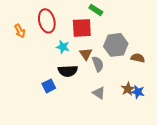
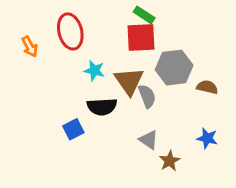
red square: (82, 28) -> (141, 37), moved
brown triangle: (86, 54) -> (129, 81), size x1.5
brown star: (128, 89) -> (170, 161), moved

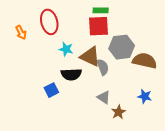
green rectangle: (144, 15) -> (101, 10), turned -32
brown triangle: (129, 81) -> (90, 57), turned -30
brown semicircle: (207, 87) -> (145, 61), size x1.6

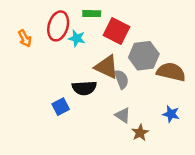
green rectangle: (101, 10) -> (92, 14), moved
red ellipse: (49, 22) -> (58, 26), turned 30
red square: (99, 26) -> (116, 31), turned 30
cyan star: (66, 49) -> (77, 38), moved

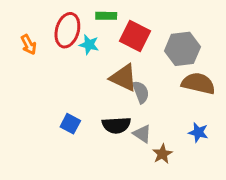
gray hexagon: (144, 56) -> (182, 49), moved
black semicircle: (84, 88) -> (116, 125), moved
blue square: (61, 107) -> (70, 124), turned -35

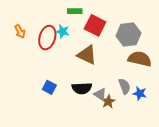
red ellipse: (67, 30) -> (47, 38), moved
gray semicircle: (141, 92) -> (124, 86), moved
brown star: (162, 154) -> (108, 102), moved

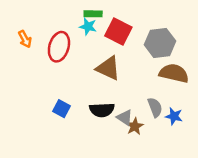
cyan star: (63, 31) -> (88, 26), moved

